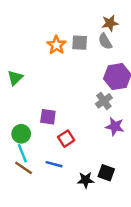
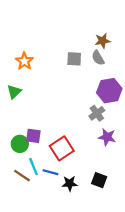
orange star: (56, 45) -> (24, 61), moved
purple square: (48, 117) -> (33, 136), moved
red square: (66, 139) -> (62, 148), size x1.5
cyan line: (22, 153) -> (33, 167), moved
black star: (86, 180) -> (70, 184), moved

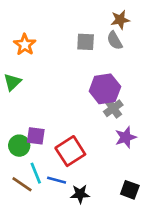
purple hexagon: (109, 91) -> (105, 89), moved
purple star: (107, 137) -> (126, 137), turned -30
black square: (99, 180) -> (130, 190), moved

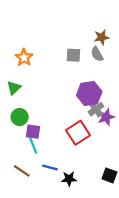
purple star: (126, 137) -> (106, 117), moved
green circle: (19, 146) -> (20, 117), moved
red square: (70, 151) -> (78, 133), moved
cyan line: (36, 173) -> (33, 145), moved

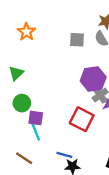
orange star: (24, 57) -> (26, 32), moved
red square: (78, 133) -> (82, 119), turned -30
blue line: (50, 168) -> (64, 155), moved

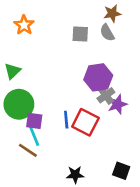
green circle: (22, 103) -> (19, 104), size x1.5
blue line: (64, 155) -> (66, 120), moved, turned 70
brown line: (24, 158) -> (28, 150), moved

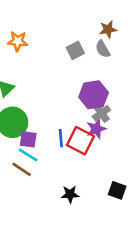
orange star: (24, 25) -> (18, 41), turned -30
gray square: (80, 34) -> (75, 50), turned -30
purple star: (117, 104) -> (96, 129), moved
cyan line: (34, 136) -> (28, 155), turned -36

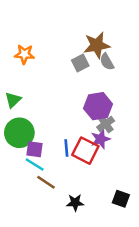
brown star: (108, 29) -> (97, 45), moved, size x1.5
brown line: (22, 169) -> (46, 182), moved

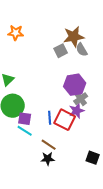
orange star: (24, 54) -> (16, 33), moved
brown line: (46, 182) -> (49, 145), moved
black star: (75, 203) -> (48, 159), moved

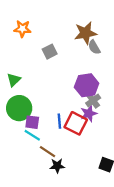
gray square: (61, 51) -> (50, 52), moved
brown line: (49, 145) -> (47, 152), moved

